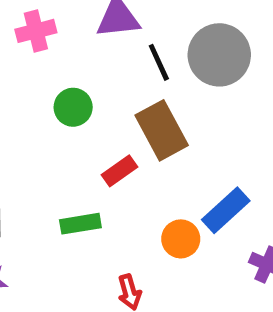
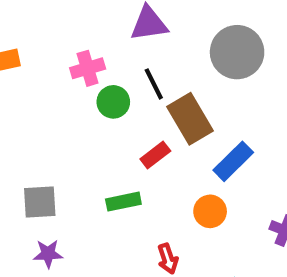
pink cross: (36, 31) -> (88, 68), moved
black line: (159, 62) -> (154, 84), moved
blue rectangle: (226, 210) -> (233, 161), moved

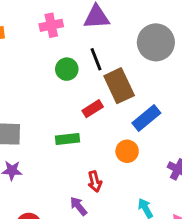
pink cross: (88, 68) -> (51, 25), moved

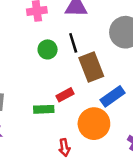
red rectangle: (93, 109) -> (65, 95), moved
orange circle: (127, 151) -> (94, 124), size x1.6

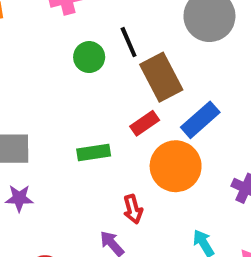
red rectangle: (65, 95) -> (145, 123), moved

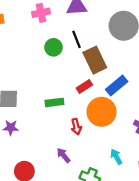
red arrow: (133, 209) -> (76, 127), moved

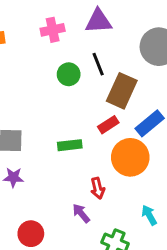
brown rectangle: (95, 60) -> (122, 91), turned 50
red arrow: (76, 127) -> (98, 188), moved

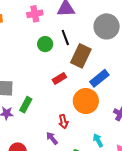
red rectangle: (108, 125) -> (59, 78), moved
green rectangle: (70, 145) -> (26, 105), moved, turned -56

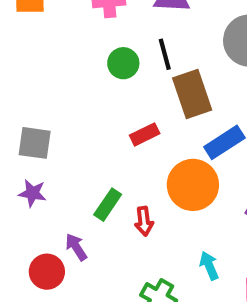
brown rectangle: (81, 56) -> (192, 94), turned -50
green rectangle: (26, 105) -> (108, 205), moved
purple arrow: (52, 138) -> (76, 247), moved

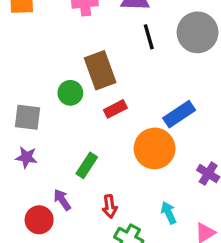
black line: (165, 54) -> (149, 37), moved
green circle: (123, 63) -> (70, 93), moved
brown rectangle: (192, 94) -> (100, 70), moved
red arrow: (144, 221) -> (110, 206), moved

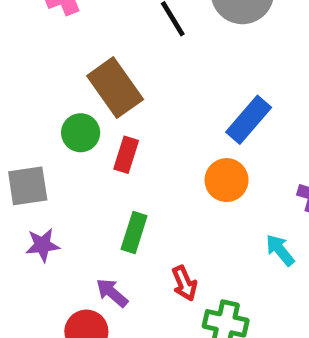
red rectangle: (115, 109) -> (126, 155), moved, turned -30
orange circle: (155, 148) -> (227, 180), size x0.7
cyan arrow: (169, 213) -> (280, 250), moved

